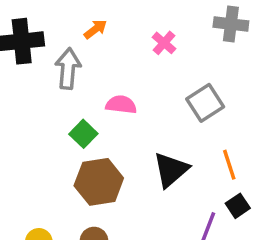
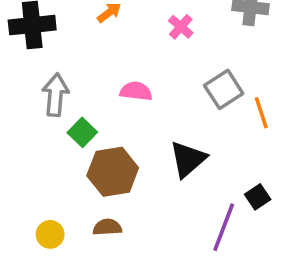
gray arrow: (68, 69) -> (55, 95), moved
green square: (83, 134) -> (82, 132), moved
orange line: (229, 165) -> (261, 113), moved

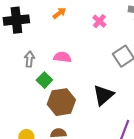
pink semicircle: (136, 91) -> (62, 57), moved
gray arrow: (55, 95) -> (29, 59), size x0.7

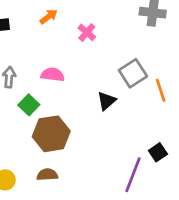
pink cross: (99, 21) -> (87, 32), moved
black triangle: (103, 95) -> (107, 101), moved, size x0.7

